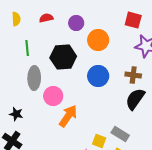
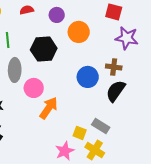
blue circle: (98, 76) -> (88, 77), moved

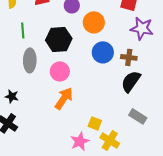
blue circle: (88, 77) -> (103, 52), moved
pink circle: (34, 88) -> (60, 71), moved
gray rectangle: (101, 126) -> (138, 116), moved

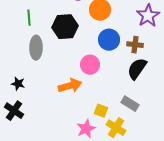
purple star: (142, 28) -> (148, 16), turned 30
pink circle: (60, 71) -> (90, 65), moved
orange arrow: (64, 98) -> (70, 86), turned 40
gray rectangle: (138, 116) -> (130, 104), moved

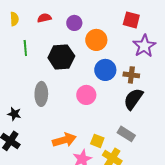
gray ellipse: (36, 48) -> (41, 94), moved
orange arrow: (70, 86) -> (64, 140), moved

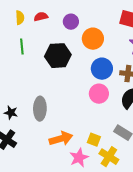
yellow semicircle: (14, 19) -> (20, 18), moved
gray ellipse: (41, 94) -> (40, 109), moved
pink circle: (86, 95) -> (99, 94), moved

